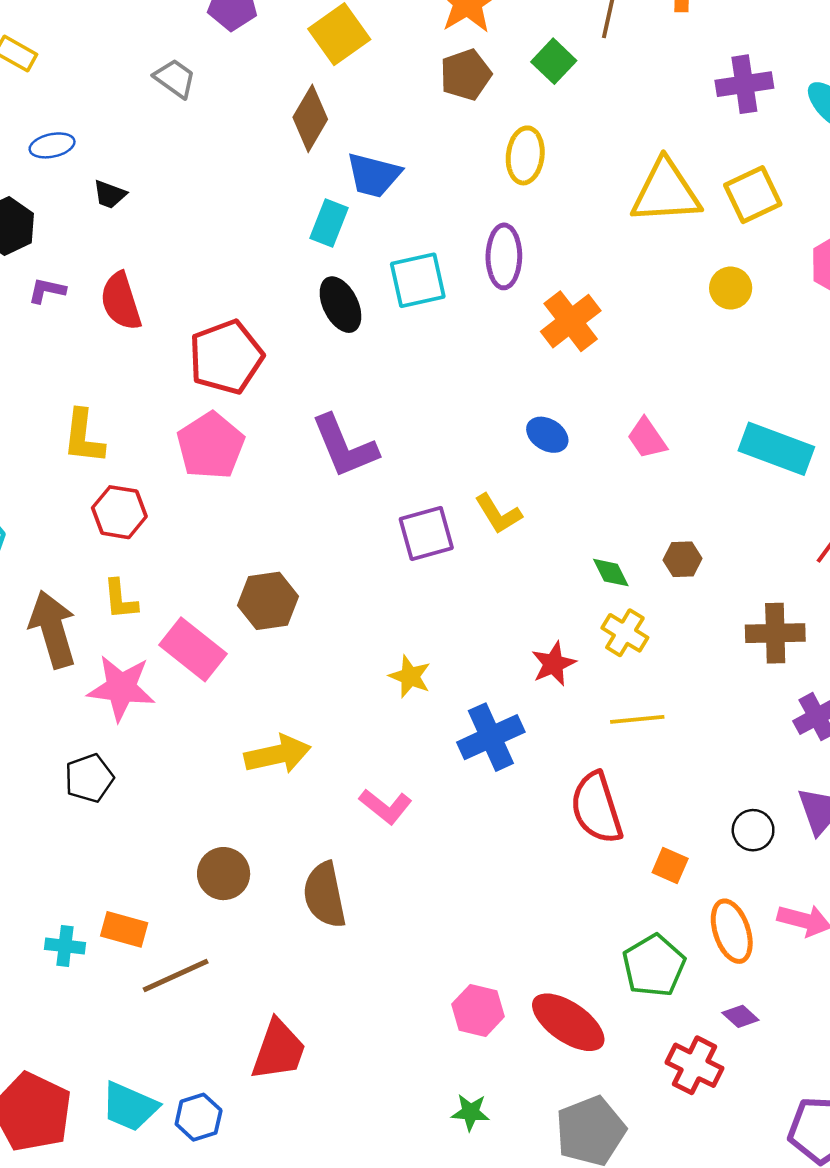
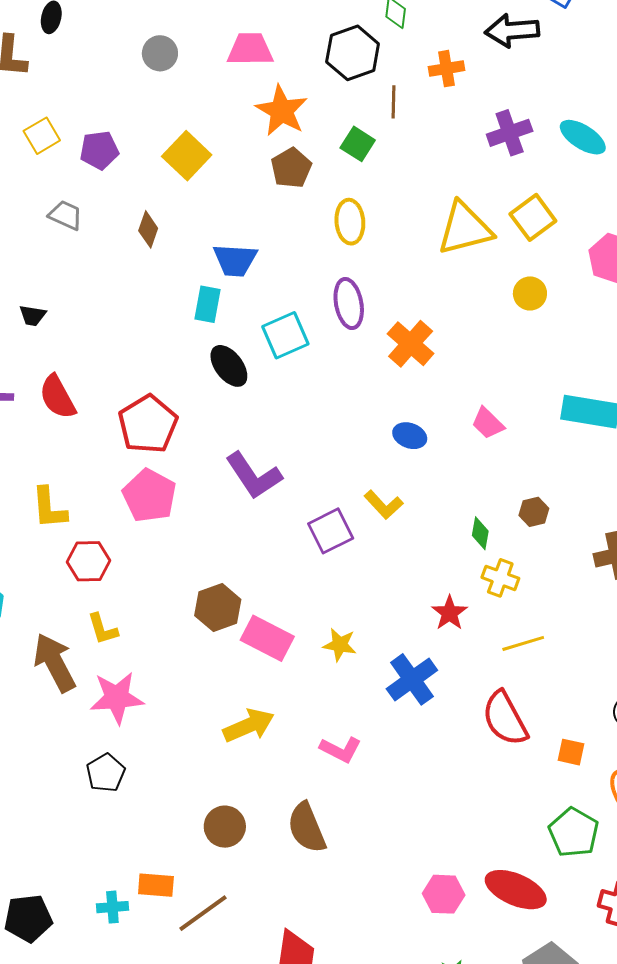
brown diamond: (310, 118) -> (148, 229), moved, size x0.7
green diamond: (611, 573) -> (480, 533), turned 48
pink rectangle: (193, 649) -> (267, 638), moved

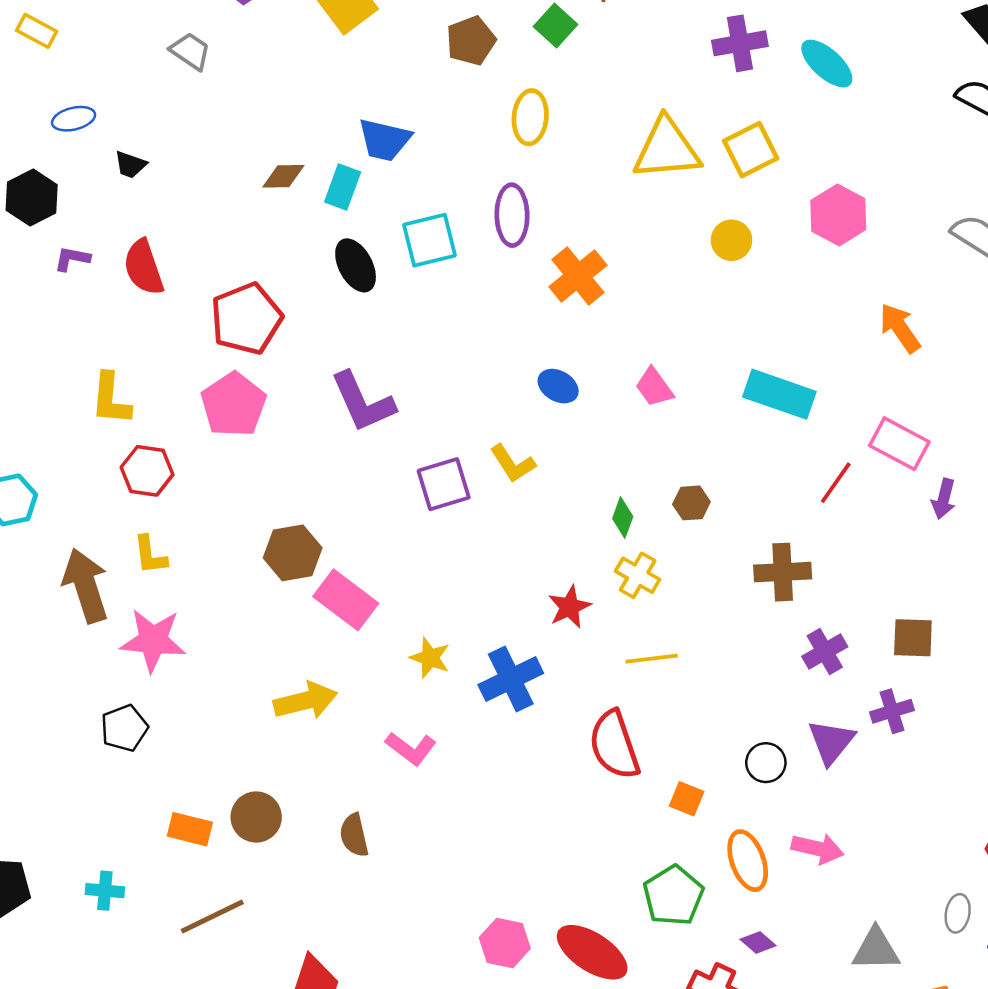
brown diamond: (148, 229) -> (283, 176), moved, turned 60
yellow star: (340, 645) -> (430, 658), moved
brown semicircle: (307, 828) -> (354, 835), size x0.7
orange rectangle: (156, 885) -> (190, 829), moved

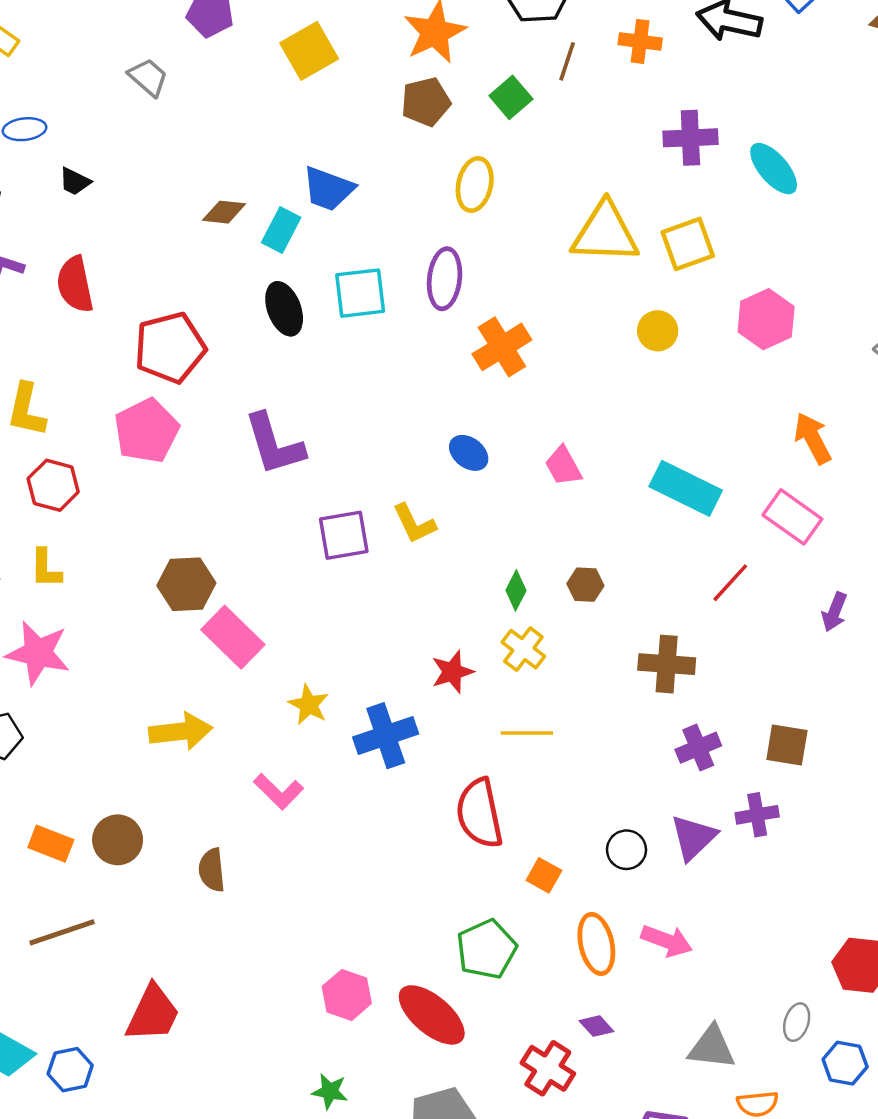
pink rectangle: (899, 444) -> (792, 517), moved
green pentagon: (673, 896) -> (487, 949), moved

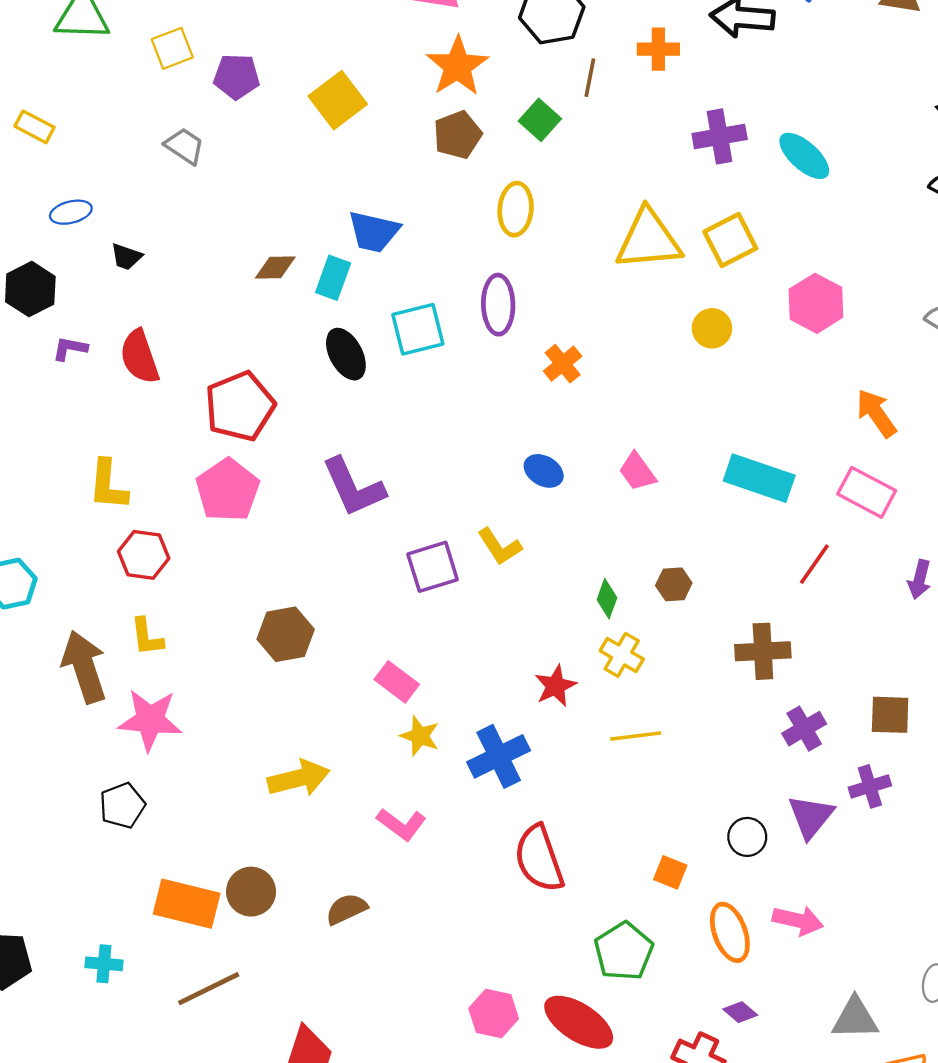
orange cross: (502, 347) -> (563, 364), size x0.7
pink rectangle: (233, 637) -> (397, 682), moved, size x0.7
red semicircle: (479, 813) -> (539, 858), moved
orange rectangle: (51, 844) -> (187, 904), size x1.5
brown semicircle: (212, 870) -> (346, 909), turned 78

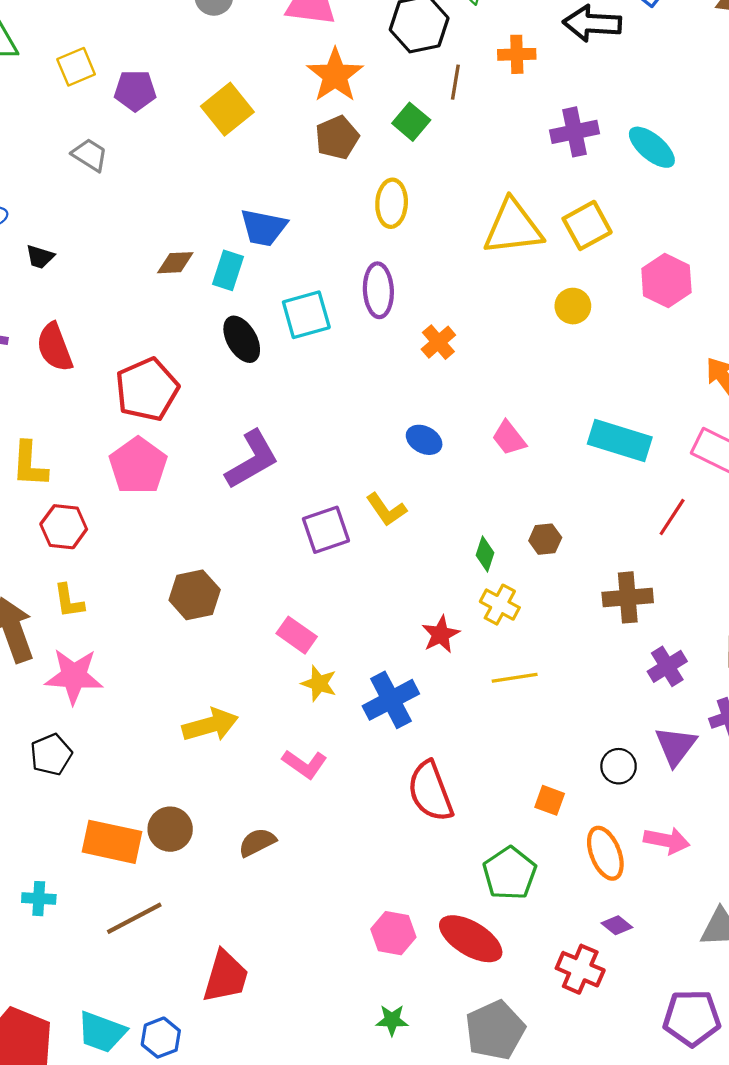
purple L-shape: (353, 487) -> (252, 460), turned -94

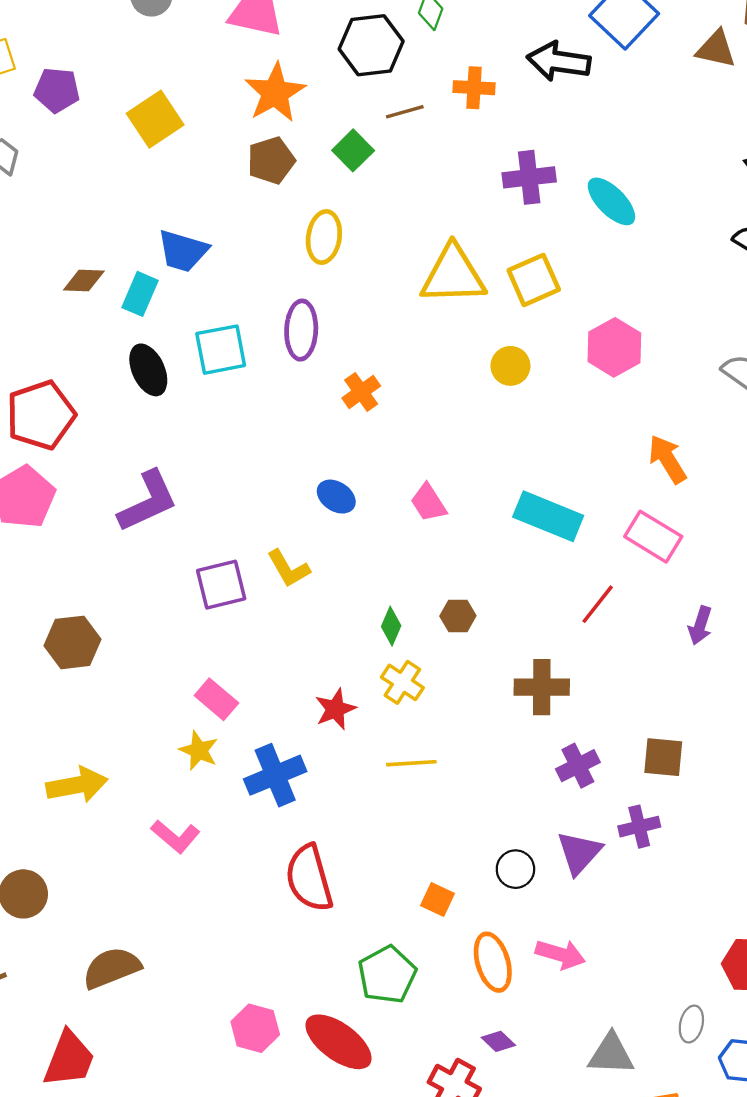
brown line: (455, 82) -> (405, 112), turned 60
pink rectangle: (297, 635) -> (216, 699), moved
brown semicircle: (257, 842) -> (112, 968), moved, size x1.4

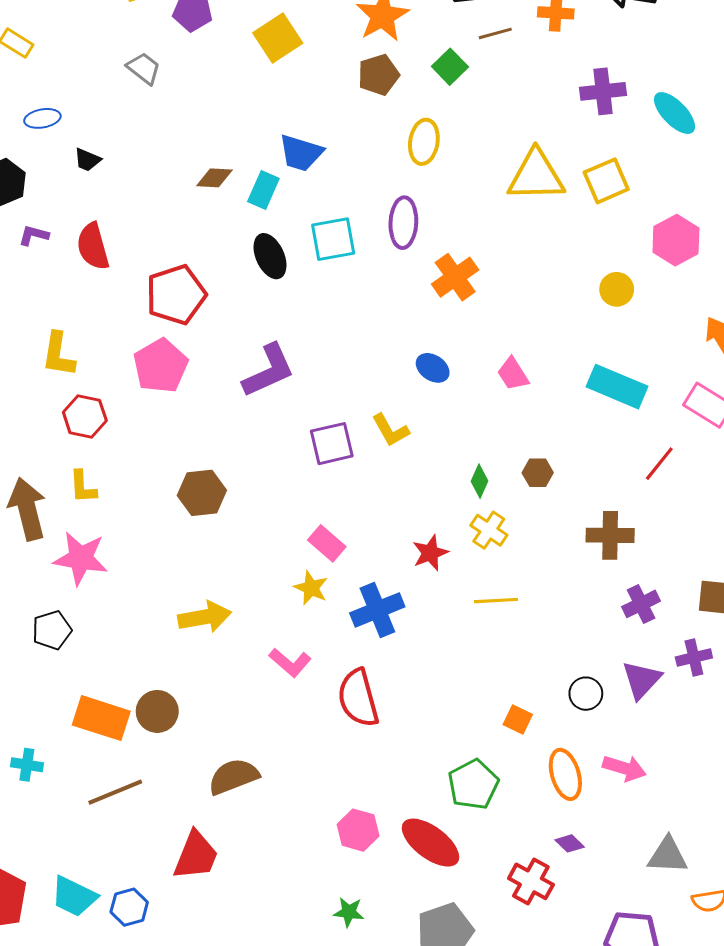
yellow circle: (510, 366) -> (617, 289), moved
orange cross: (361, 392) -> (455, 277), size x1.4
red semicircle: (309, 878) -> (358, 698), moved

